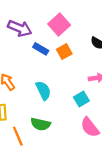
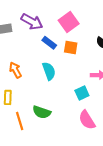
orange square: (64, 52) -> (71, 47), turned 32
cyan semicircle: (43, 90) -> (49, 71), moved

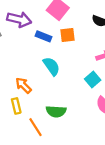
orange arrow: (15, 70) -> (23, 85), moved

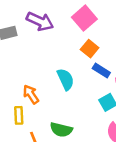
orange square: (67, 35) -> (90, 49), turned 35
blue rectangle: (44, 36) -> (101, 71), moved

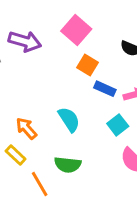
cyan semicircle: (66, 79) -> (69, 119), moved
yellow rectangle: (19, 115) -> (16, 155), turned -36

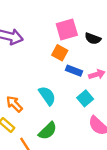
pink square: (76, 30) -> (67, 29), moved, turned 35
green semicircle: (68, 165) -> (48, 131), turned -48

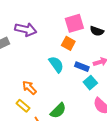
blue rectangle: (74, 71) -> (82, 67), moved
cyan semicircle: (47, 96) -> (56, 64), moved

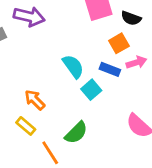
orange square: (68, 43) -> (119, 43), moved, turned 32
cyan square: (90, 83) -> (91, 90), moved

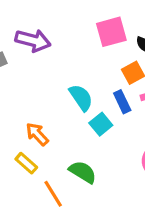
blue rectangle: (110, 69) -> (122, 102), turned 42
green semicircle: (76, 133) -> (83, 172), turned -105

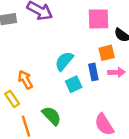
cyan semicircle: (81, 97) -> (64, 61), turned -120

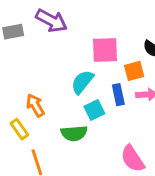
pink square: (98, 19) -> (105, 50), moved
green semicircle: (52, 116) -> (74, 133), moved, turned 130

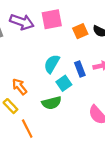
pink square: (105, 50) -> (52, 19), moved
orange square: (134, 71) -> (80, 31), moved

